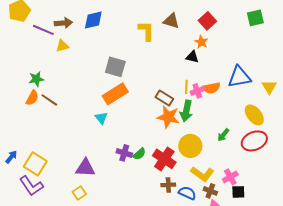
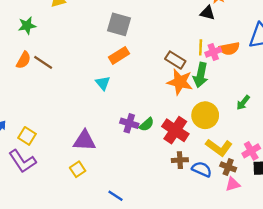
green star: (36, 79) -> (27, 26), moved
orange rectangle: (115, 94) -> (119, 55), size x0.7
yellow square: (35, 164) -> (27, 136), size x0.7

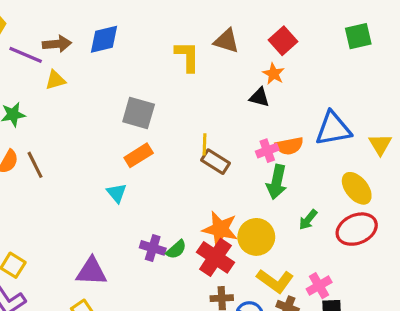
yellow line: (201, 47) -> (204, 144), moved
brown line: (43, 62) -> (35, 165), turned 30
green arrow: (201, 75) -> (277, 182), moved
orange star: (180, 82) -> (220, 229), moved

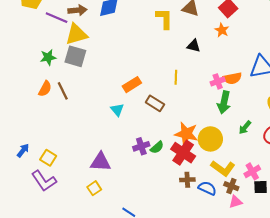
yellow triangle: (55, 80) -> (76, 34), size x1.6
black triangle: (259, 97) -> (194, 46), moved
gray square: (139, 113) -> (75, 56), moved
brown rectangle: (215, 162) -> (155, 103), moved
purple cross: (153, 248) -> (141, 146), turned -35

